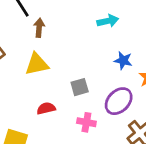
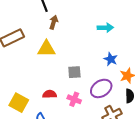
red semicircle: (46, 108) -> (50, 94), moved

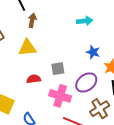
red semicircle: (50, 94) -> (34, 79), moved
pink cross: (74, 99) -> (60, 96), size x1.5

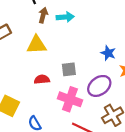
cyan arrow: (85, 21) -> (65, 17), moved

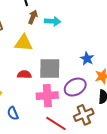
gray square: (69, 69) -> (50, 69), size x1.6
pink cross: (70, 99) -> (47, 96), turned -30

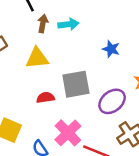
blue star: (87, 58) -> (111, 49), moved
pink cross: (47, 96) -> (68, 133), moved, turned -30

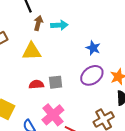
gray square: (76, 84) -> (56, 82), moved, size x0.6
purple ellipse: (112, 101) -> (92, 75), moved

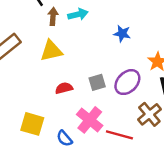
purple ellipse: (92, 75) -> (127, 82), moved
gray square: (56, 82) -> (97, 82), moved

